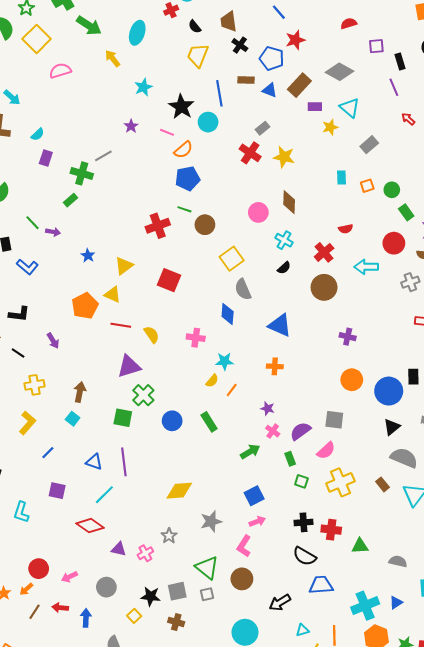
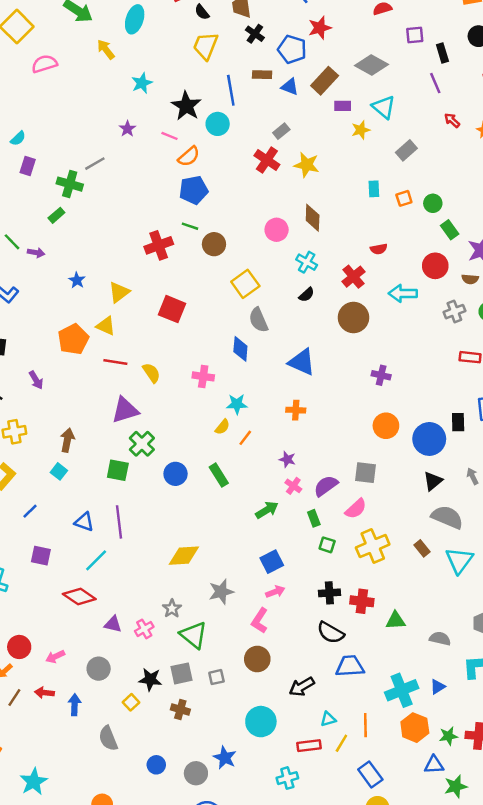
green triangle: (207, 568) -> (194, 635), moved

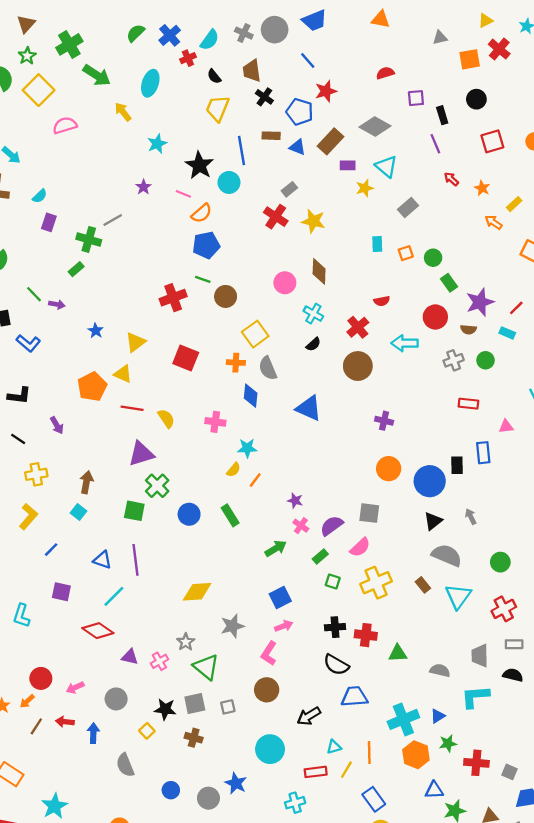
orange cross: (296, 410) -> (236, 363), moved
green rectangle: (314, 518) -> (320, 556), turned 70
green star: (448, 736) -> (448, 743), moved

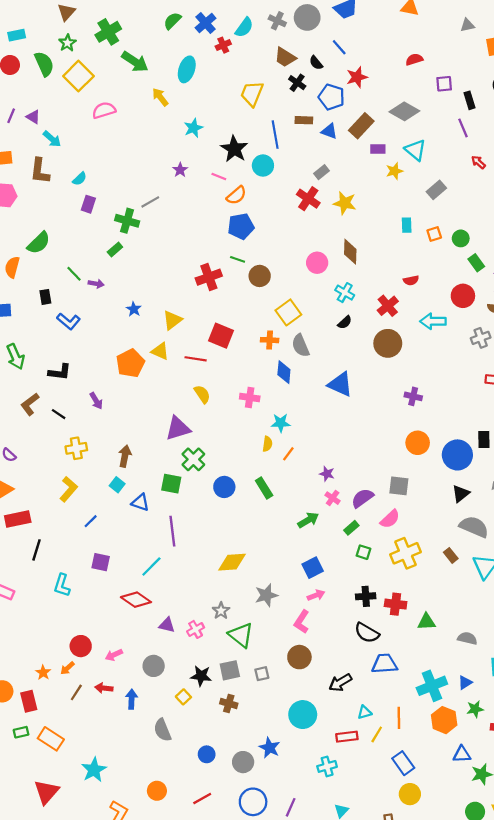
brown trapezoid: (252, 71) -> (285, 57), turned -50
black semicircle: (214, 76) -> (316, 63), moved
red line: (132, 408) -> (196, 359), moved
yellow semicircle: (234, 470) -> (267, 444), turned -32
blue triangle: (102, 560) -> (140, 502), moved

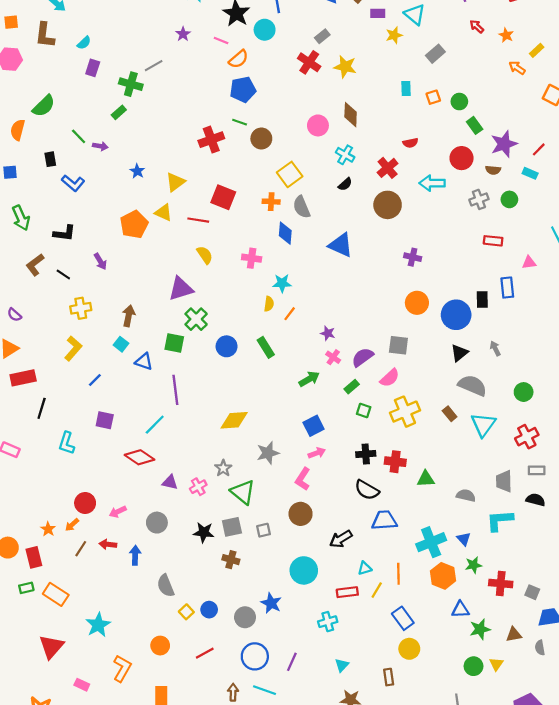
blue triangle: (465, 683) -> (464, 539), turned -40
yellow square: (183, 697) -> (186, 612), moved

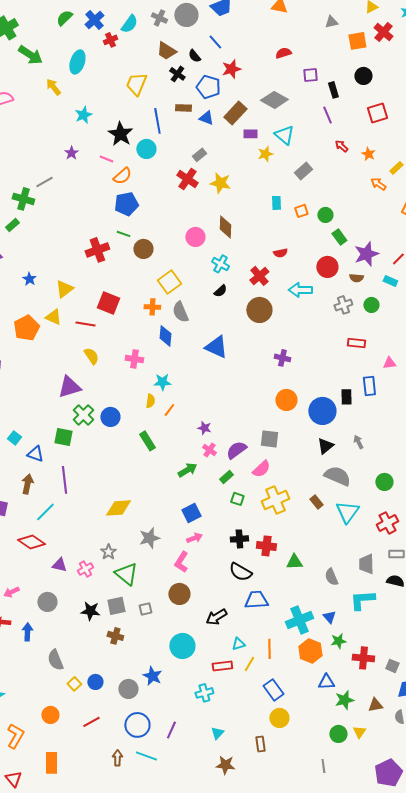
brown arrow: (129, 316) -> (27, 484), moved
blue circle: (227, 346) -> (110, 417), moved
gray semicircle: (466, 495) -> (331, 577), turned -126

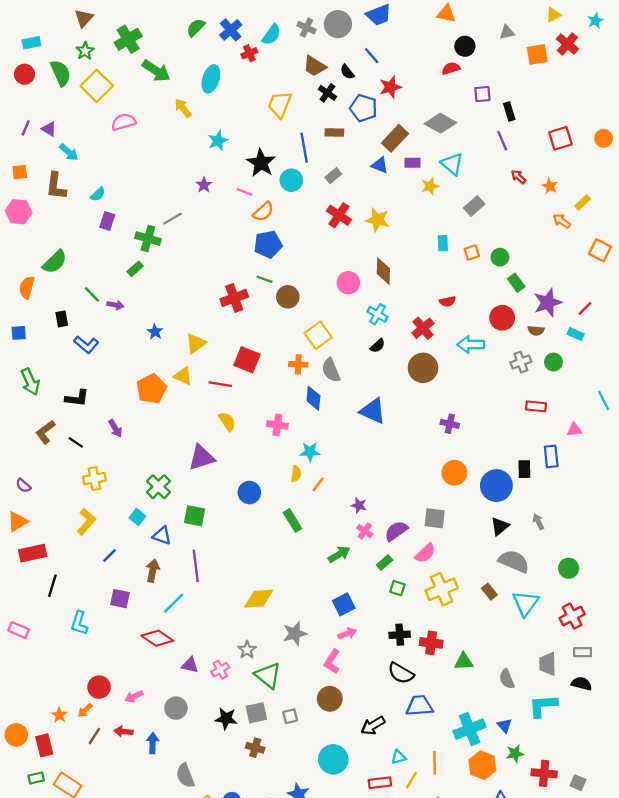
black circle: (363, 76) -> (465, 46), moved
blue triangle: (206, 118) -> (380, 165), moved
gray rectangle: (199, 155) -> (333, 176), moved
green cross: (83, 415) -> (158, 487), moved

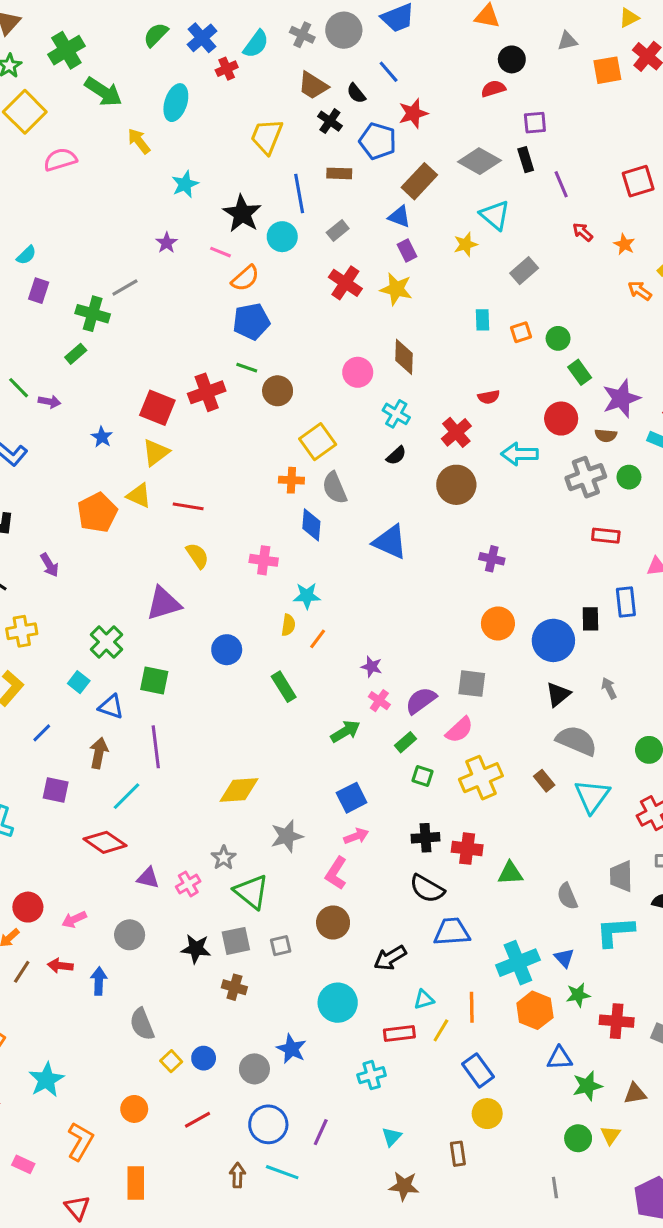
black rectangle: (509, 112) -> (526, 160), moved
purple rectangle: (412, 163) -> (407, 251), moved, turned 63
red square: (247, 360) -> (157, 408), moved
gray cross: (521, 362) -> (586, 477), size x1.4

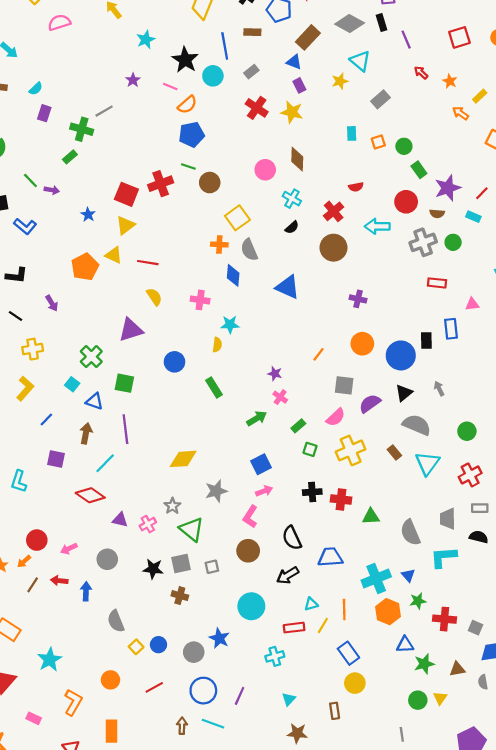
orange line: (318, 639) -> (319, 354), moved
purple semicircle: (421, 701) -> (370, 403), moved
black semicircle: (427, 889) -> (292, 538), moved, turned 35
gray semicircle: (567, 896) -> (410, 533), size x1.4

